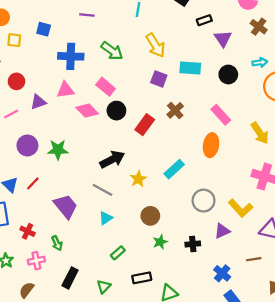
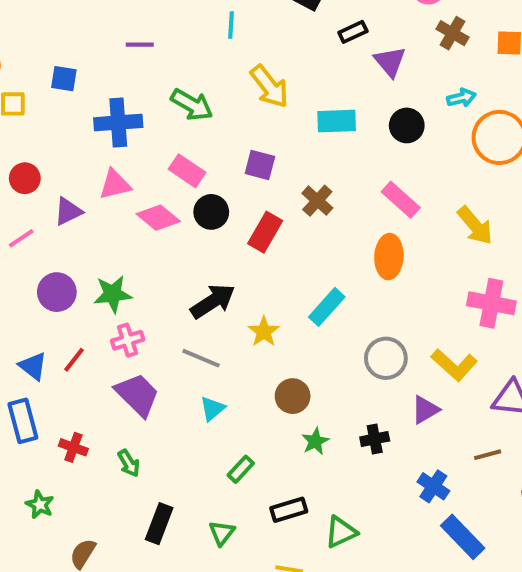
purple square: (159, 79) -> (260, 165), moved
pink cross: (36, 261) -> (128, 340), moved

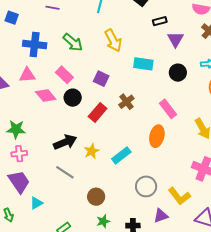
yellow star: (264, 332) -> (92, 151), moved
gray line: (201, 358) -> (65, 172), moved
cyan triangle: (212, 409) -> (36, 203), moved

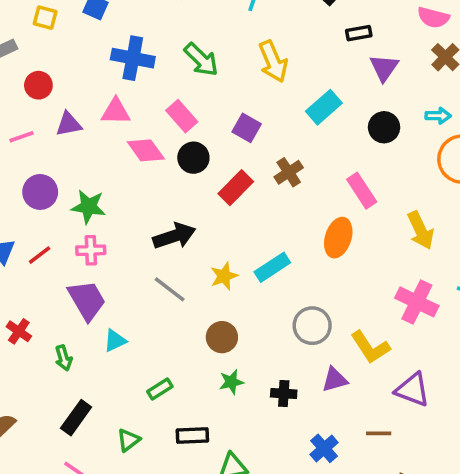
cyan rectangle: (143, 64) -> (324, 107), turned -54
yellow star: (92, 151) -> (224, 276), moved

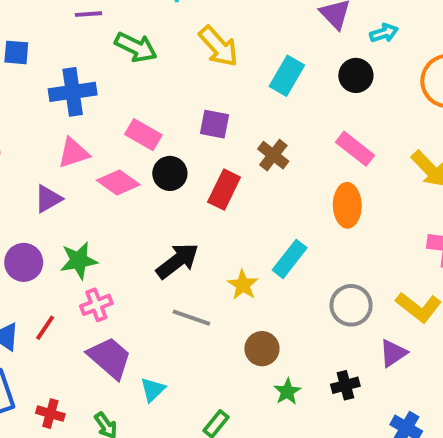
green arrow: (201, 60) -> (136, 47), moved
cyan arrow: (438, 116) -> (384, 33), moved
purple triangle: (69, 124) -> (48, 199), moved

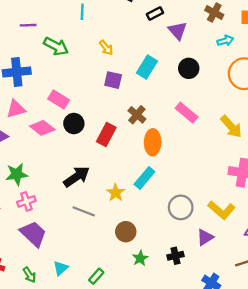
cyan arrow: (384, 33) -> (225, 41), moved
yellow arrow: (219, 46) -> (106, 48), size x0.6
purple square: (214, 124) -> (113, 80), moved
orange ellipse: (347, 205) -> (153, 142), moved
cyan triangle: (153, 390) -> (61, 268), moved

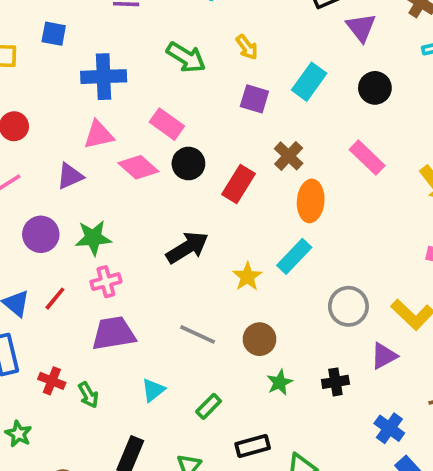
green arrow: (56, 46) -> (186, 57), moved
gray line: (84, 211) -> (198, 334), moved
purple trapezoid: (33, 234) -> (114, 333), turned -56
green arrow: (29, 275) -> (88, 395), moved

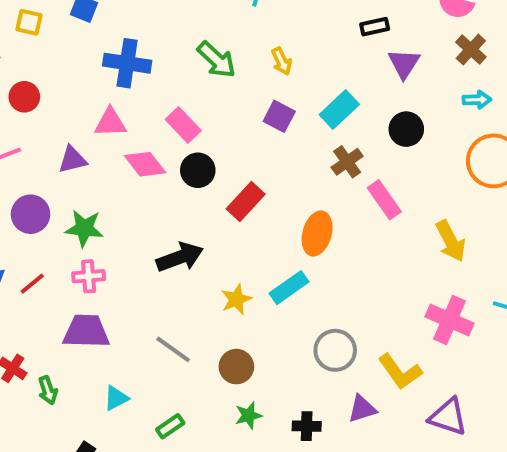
brown cross: (289, 156) -> (347, 162), moved

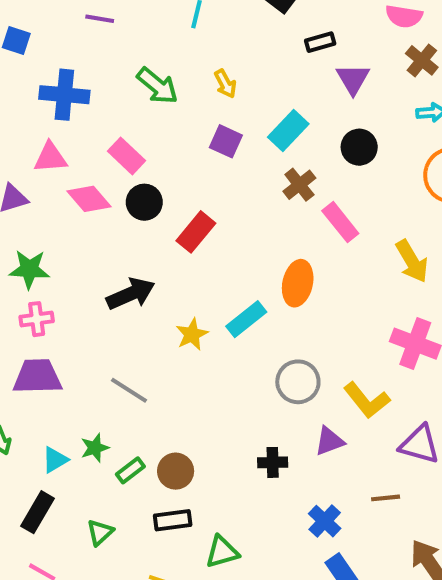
orange ellipse: (317, 233) -> (298, 283), moved
brown circle: (236, 367) -> (176, 471), moved
cyan triangle: (116, 398) -> (55, 460), moved
green star: (249, 415) -> (95, 448), moved

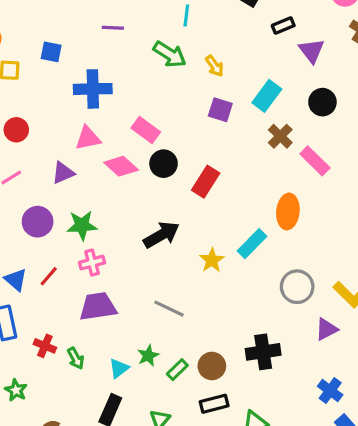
green arrow: (157, 86) -> (170, 54), moved
black cross: (273, 462) -> (263, 352), moved, size x1.5

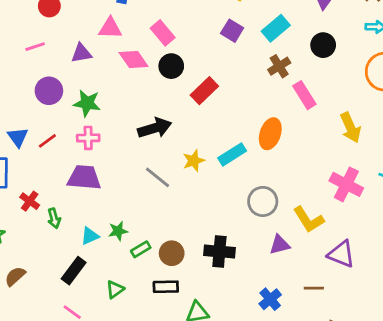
gray line: (169, 309) -> (158, 177), moved

